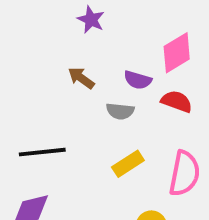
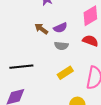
purple semicircle: (138, 80) -> (60, 28), moved, turned -40

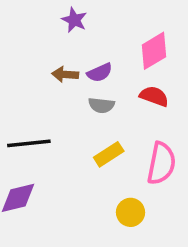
brown arrow: (41, 29) -> (65, 74), turned -32

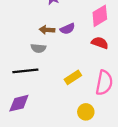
gray semicircle: (101, 105) -> (38, 48), moved

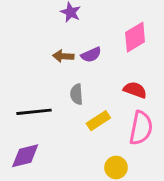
red semicircle: (100, 43) -> (135, 90), moved
gray semicircle: (38, 48) -> (76, 94), moved, turned 80

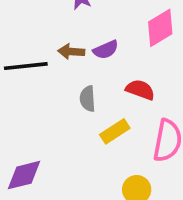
red semicircle: (135, 90) -> (140, 90), moved
black line: (34, 112) -> (26, 66), moved

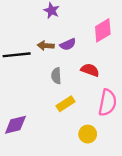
yellow rectangle: (115, 131) -> (66, 104), moved

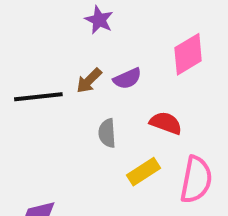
brown arrow: (46, 46) -> (89, 81), turned -49
yellow rectangle: (66, 104) -> (144, 172), moved

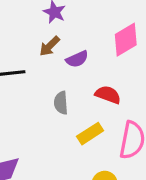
brown arrow: (89, 81) -> (50, 46), moved

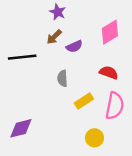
red semicircle: (108, 95) -> (109, 73), moved

